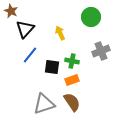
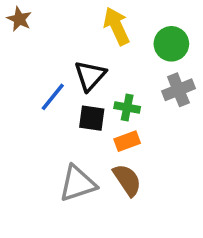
green circle: (91, 17) -> (171, 44), moved
black triangle: (25, 29) -> (90, 76), moved
yellow arrow: (60, 33) -> (117, 26), moved, size x1.5

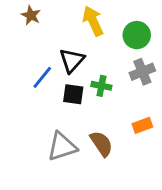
brown star: (19, 19) -> (31, 15), moved
orange rectangle: (127, 141) -> (142, 125), moved

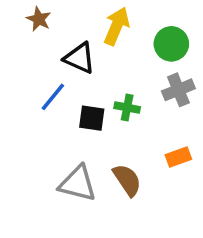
yellow arrow: (93, 21) -> (117, 26), turned 48
black triangle: (72, 60) -> (79, 58), moved, turned -48
gray triangle: (62, 146) -> (78, 184), turned 32

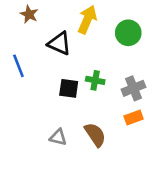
gray cross: (178, 90) -> (134, 88), moved
blue line: (53, 97) -> (18, 66), moved, turned -60
gray triangle: (78, 184) -> (58, 137), size x0.6

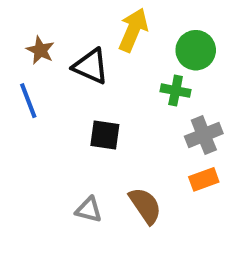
brown star: (29, 14) -> (40, 50), moved
green cross: (95, 80) -> (176, 91), moved

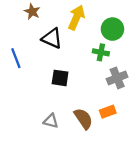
brown star: (40, 50) -> (32, 12), moved
orange rectangle: (204, 179) -> (108, 112), moved

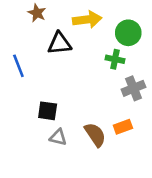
yellow arrow: (76, 17) -> (87, 20), turned 60
black triangle: (52, 38) -> (59, 43), turned -30
black square: (60, 78) -> (48, 111), moved

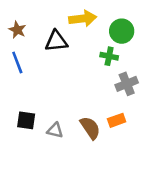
brown star: (37, 13) -> (17, 30), moved
black square: (48, 111) -> (26, 120), moved

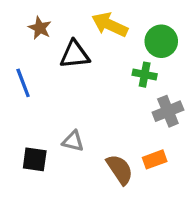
yellow arrow: (83, 19) -> (110, 25), turned -148
brown star: (17, 30) -> (40, 28), moved
gray triangle: (55, 130) -> (73, 141), moved

